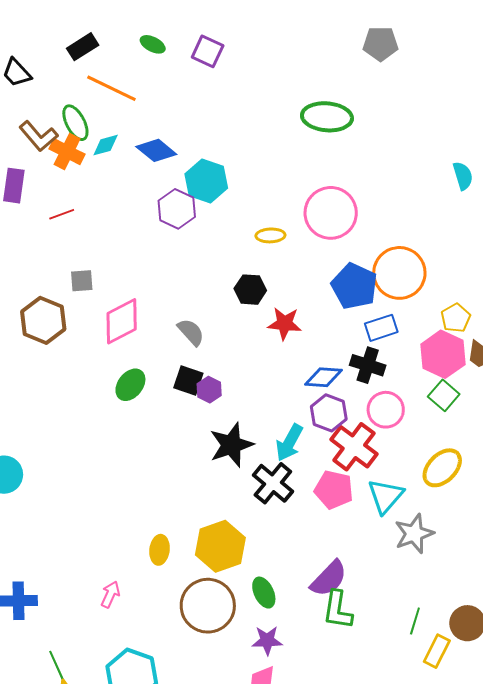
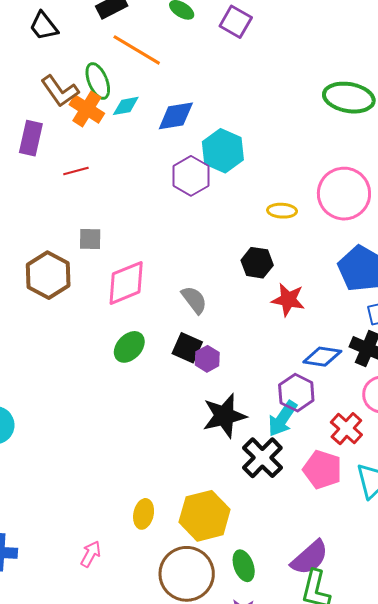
blue diamond: (156, 150) -> (176, 116), turned -54
purple hexagon: (329, 413) -> (296, 393), moved
red cross: (354, 447) -> (346, 429), size x0.7

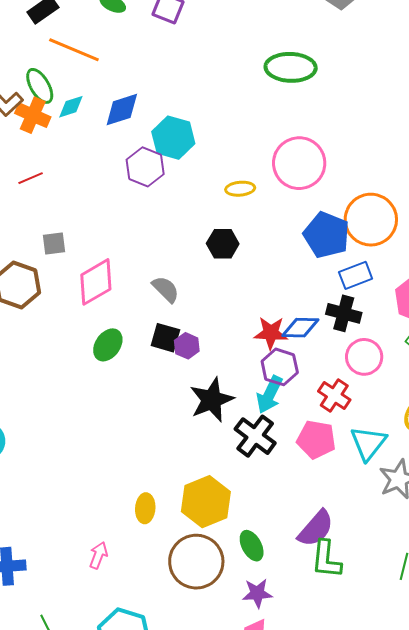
red star: (288, 300) -> (271, 333), moved

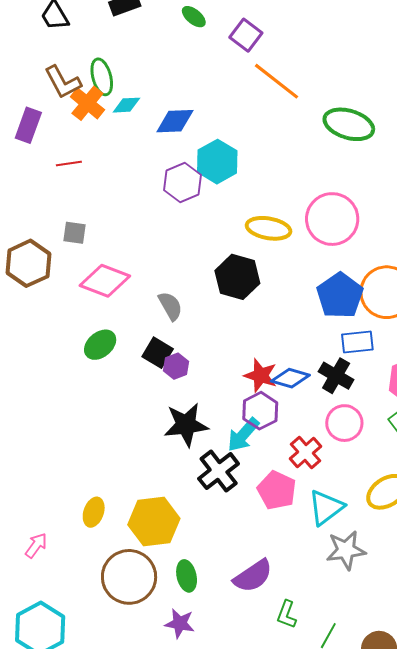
orange line: (74, 50) -> (277, 81), moved
yellow ellipse: (240, 189) -> (269, 228), size x1.5
black hexagon: (223, 244) -> (237, 277), size x1.4
pink diamond: (96, 282) -> (105, 281), turned 36
green L-shape: (326, 559) -> (287, 614), moved, size x0.7

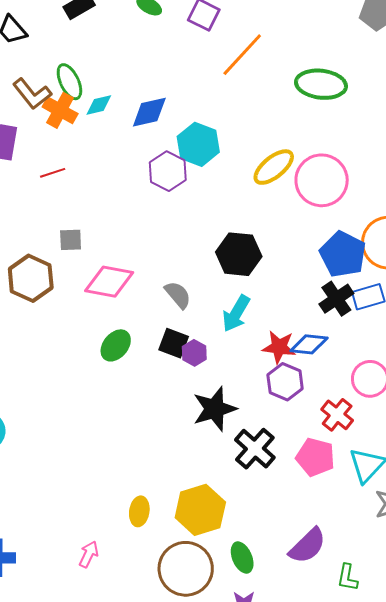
orange line: (277, 81) -> (242, 55), turned -75
yellow ellipse: (269, 228) -> (274, 167), moved, turned -39
black cross: (336, 376) -> (336, 299), moved, turned 36
cyan arrow: (243, 435) -> (236, 313), moved

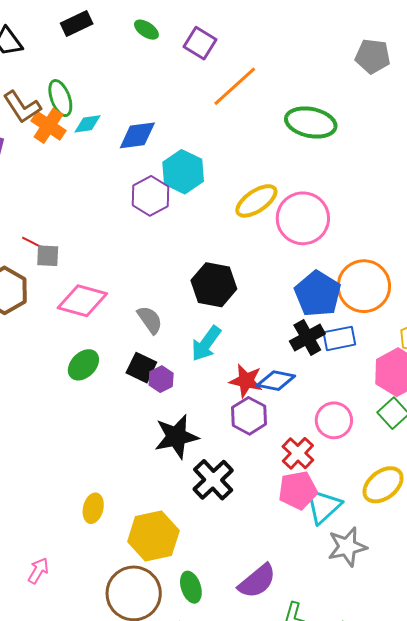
red line: (53, 173) -> (34, 243), moved, turned 40
pink pentagon: (315, 457) -> (298, 490), moved, turned -30
yellow ellipse: (139, 511) -> (93, 508), moved

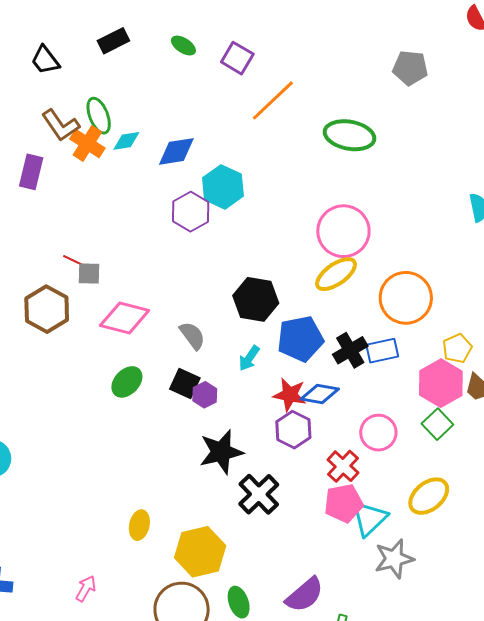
yellow ellipse: (256, 201) -> (336, 274), moved
blue pentagon: (318, 294) -> (300, 339), moved, turned 30
cyan arrow: (206, 343) -> (249, 358), size x0.7

